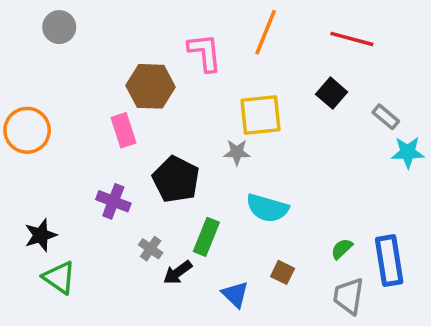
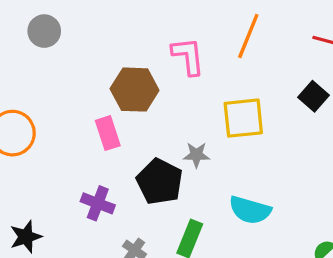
gray star: (237, 152) -> (196, 155), moved

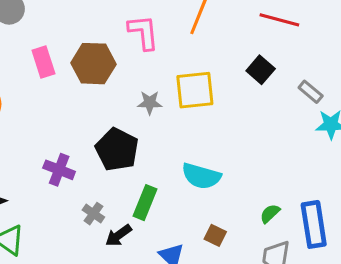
pink rectangle: (108, 133) -> (43, 62), moved
gray star: (196, 155) -> (150, 103), moved

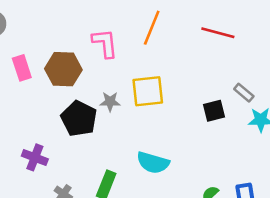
black square: (261, 70) -> (214, 111), moved, turned 35
black pentagon: (117, 149) -> (79, 119), moved

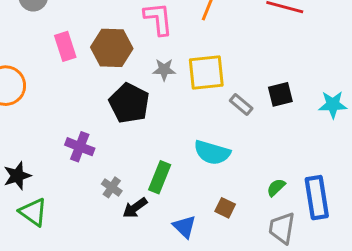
gray rectangle: (244, 93) -> (241, 105), moved
gray star: (110, 102) -> (164, 70), moved

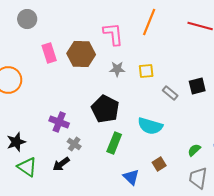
yellow square: (206, 73) -> (146, 71), size x0.6
black pentagon: (129, 103) -> (105, 109), moved
gray cross: (112, 187) -> (74, 144), moved
black arrow: (135, 208) -> (61, 164), moved
brown square: (225, 208) -> (159, 164), turned 32

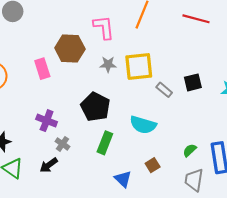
pink rectangle: (49, 53) -> (42, 69), moved
yellow square: (146, 71) -> (139, 67), size x1.8

